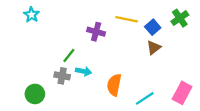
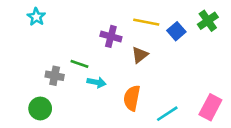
brown triangle: (154, 48) -> (140, 55), moved
green line: (69, 55) -> (79, 64), turned 70
gray cross: (62, 76) -> (55, 76), moved

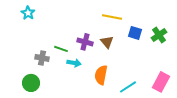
green cross: (208, 21) -> (159, 35), moved
blue square: (176, 31) -> (135, 33), moved, turned -32
purple cross: (111, 36) -> (85, 42), moved
brown triangle: (140, 55) -> (107, 42), turned -32

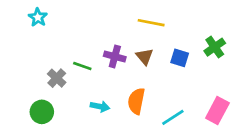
blue square: (135, 33) -> (180, 58), moved
gray cross: (42, 58) -> (57, 78), turned 32
cyan arrow: (74, 63) -> (100, 106), moved

